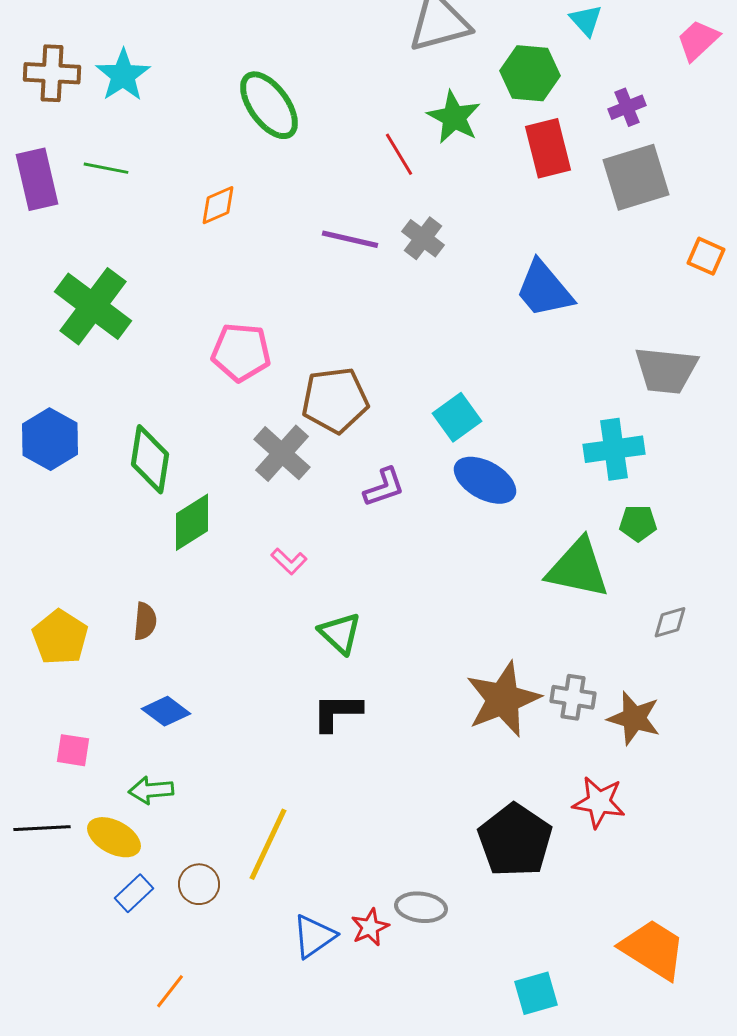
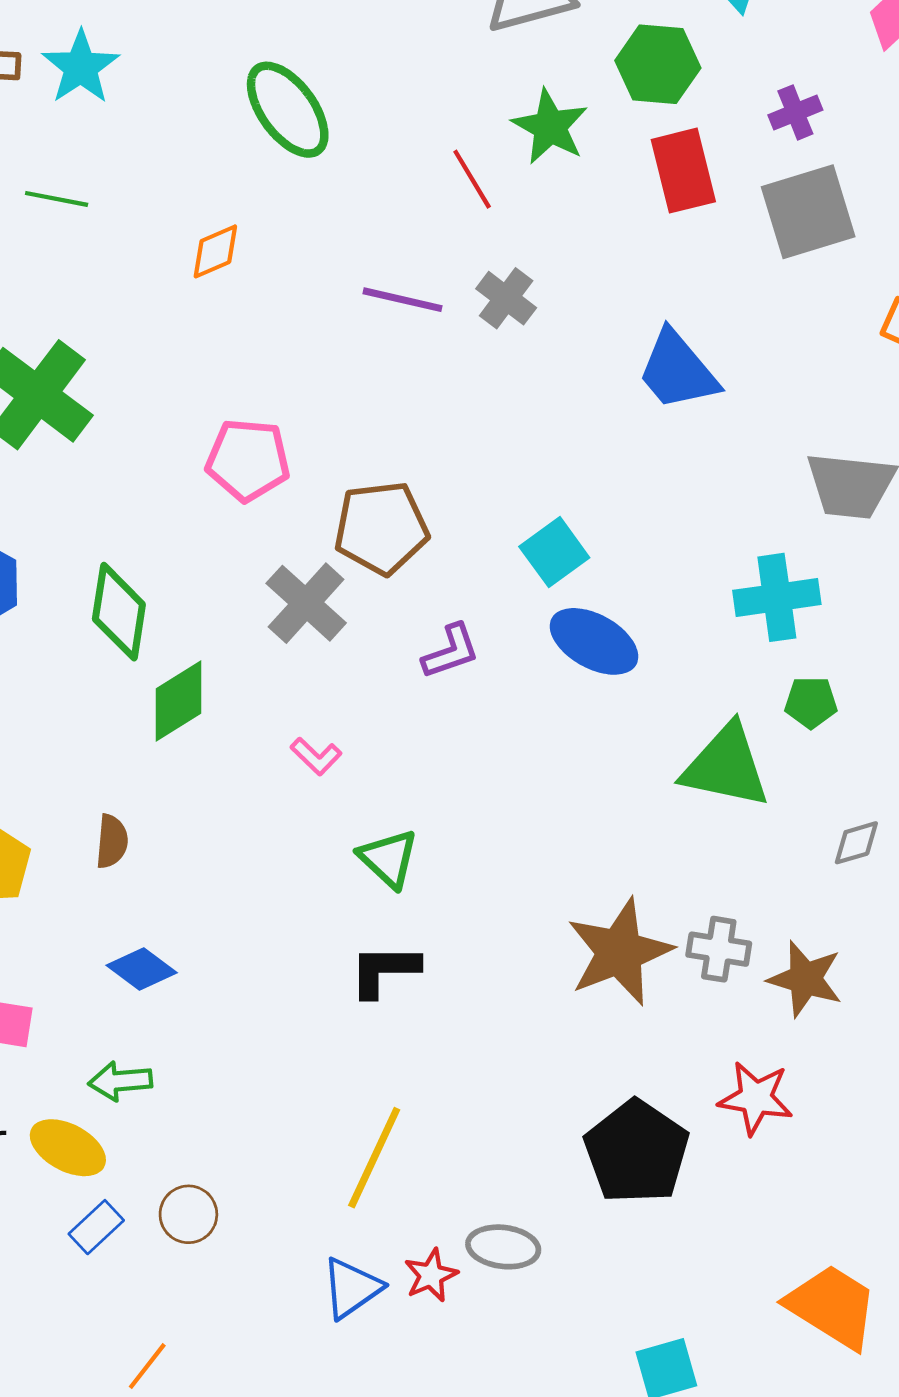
yellow line: (268, 844) -> (374, 1158), moved

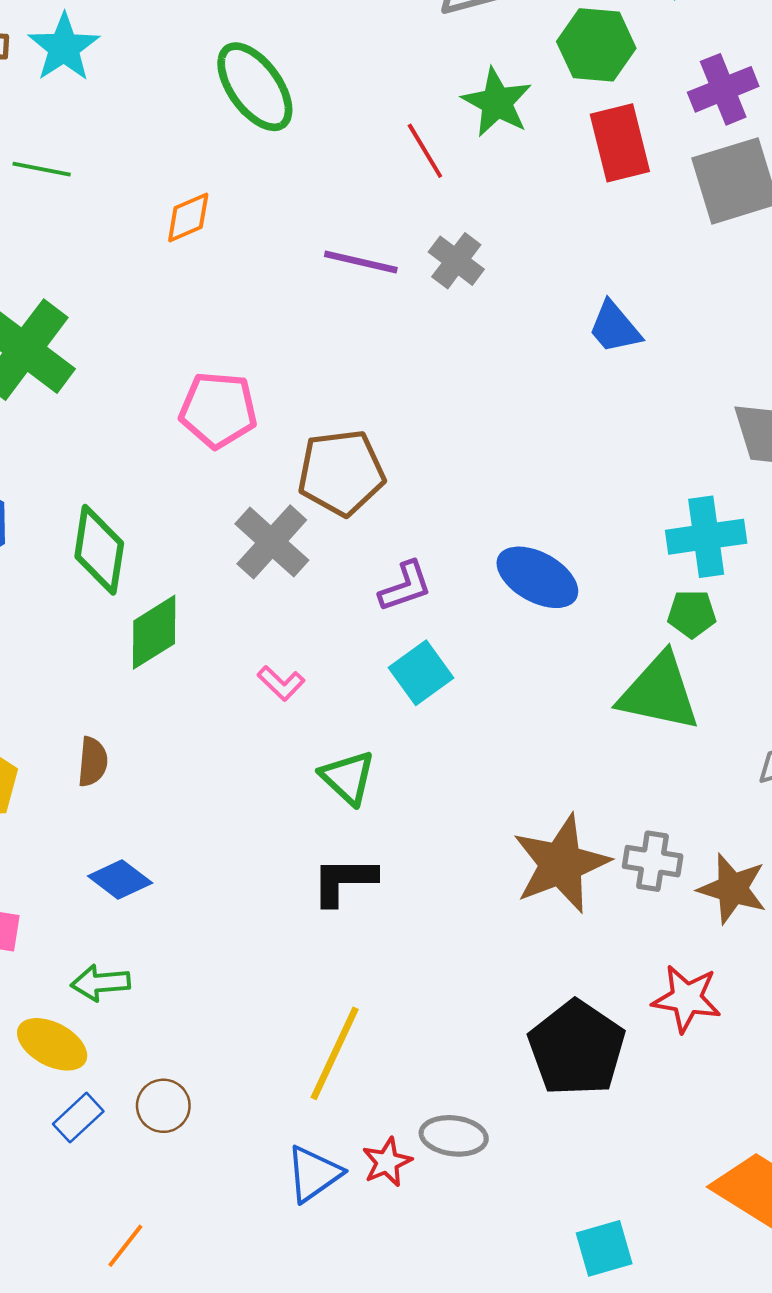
purple cross: (795, 112) -> (723, 89), size x1.4
blue trapezoid: (678, 371) -> (615, 327), size x0.7
cyan square: (554, 552) -> (421, 673), moved
green pentagon: (811, 702) -> (692, 614), moved

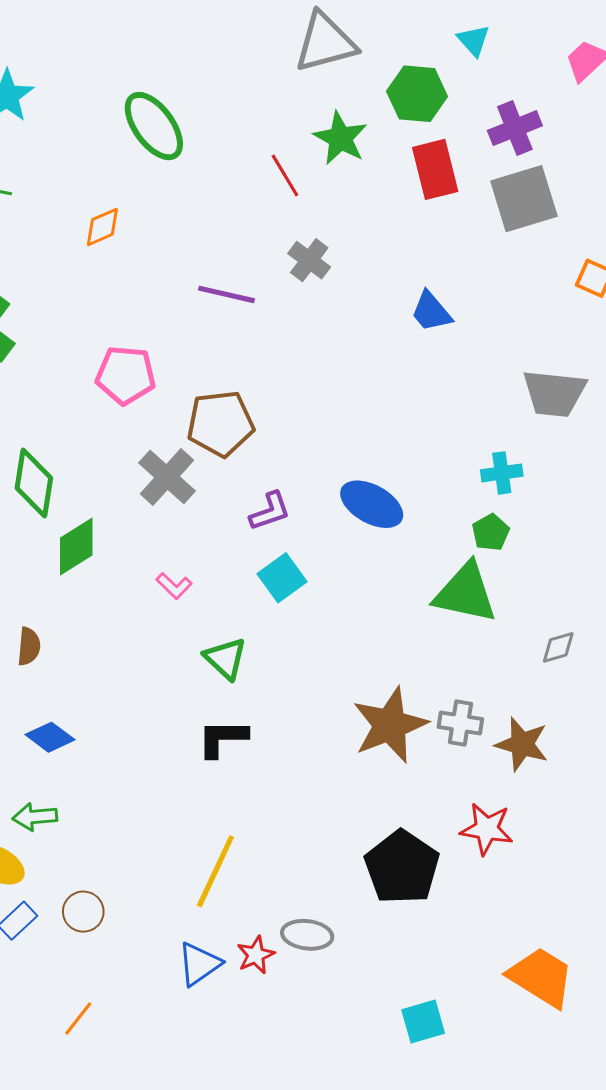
purple line: (361, 262) -> (226, 294), moved
cyan cross: (706, 537) -> (502, 473), size x0.7
green pentagon: (692, 614) -> (491, 532), turned -30
orange line: (125, 1246) -> (78, 1018), moved

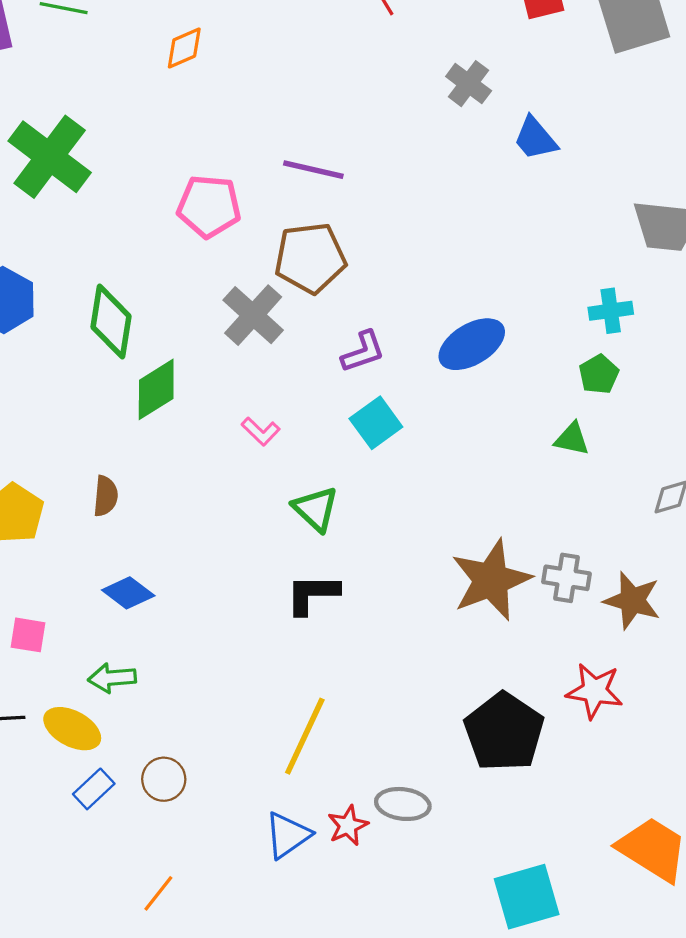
gray cross: (309, 260) -> (469, 84), moved
purple line: (226, 294) -> (313, 170), moved
blue ellipse: (372, 504) -> (472, 344), turned -60
green triangle: (465, 593) -> (572, 439), size x0.5
cyan square: (423, 1022) -> (527, 897), size x1.4

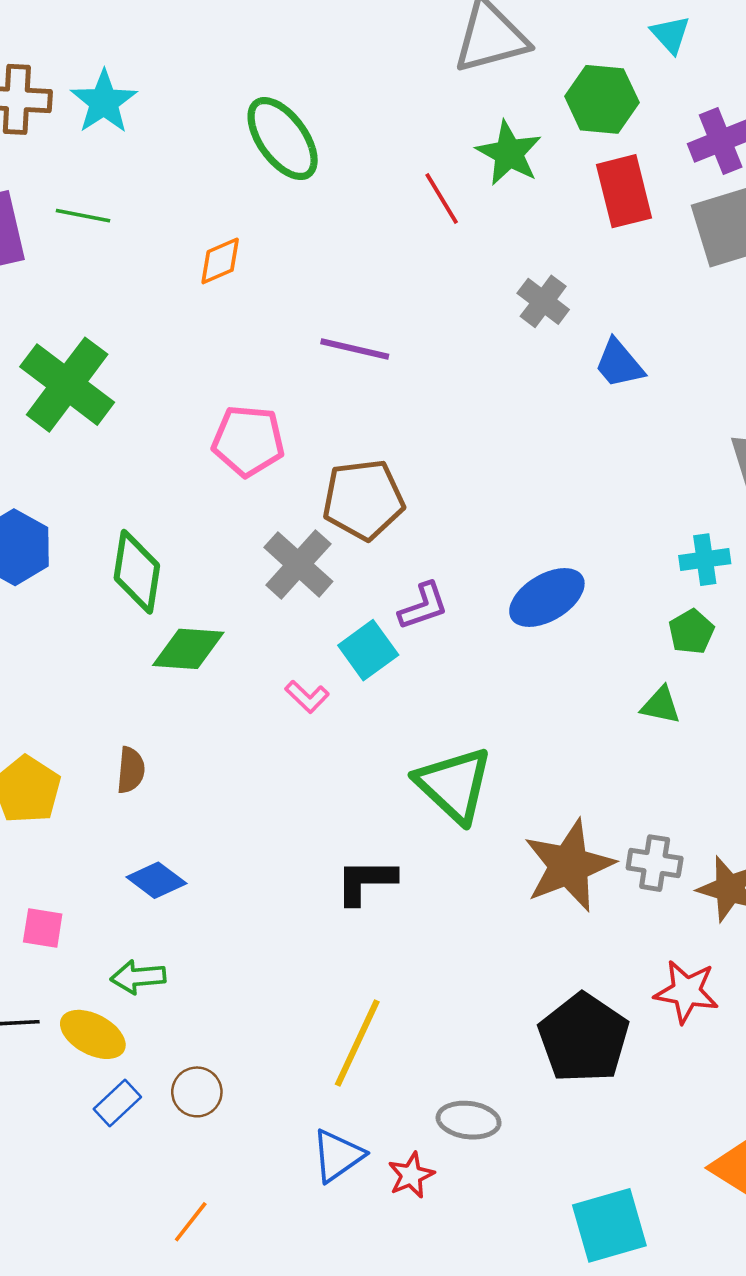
purple line: (313, 170) -> (355, 349), moved
green diamond: (156, 389) -> (188, 649), turned 36
cyan square: (376, 423) -> (368, 650), moved
green triangle: (316, 509) -> (454, 785), moved, size x1.5
red star: (348, 826) -> (411, 1175), moved

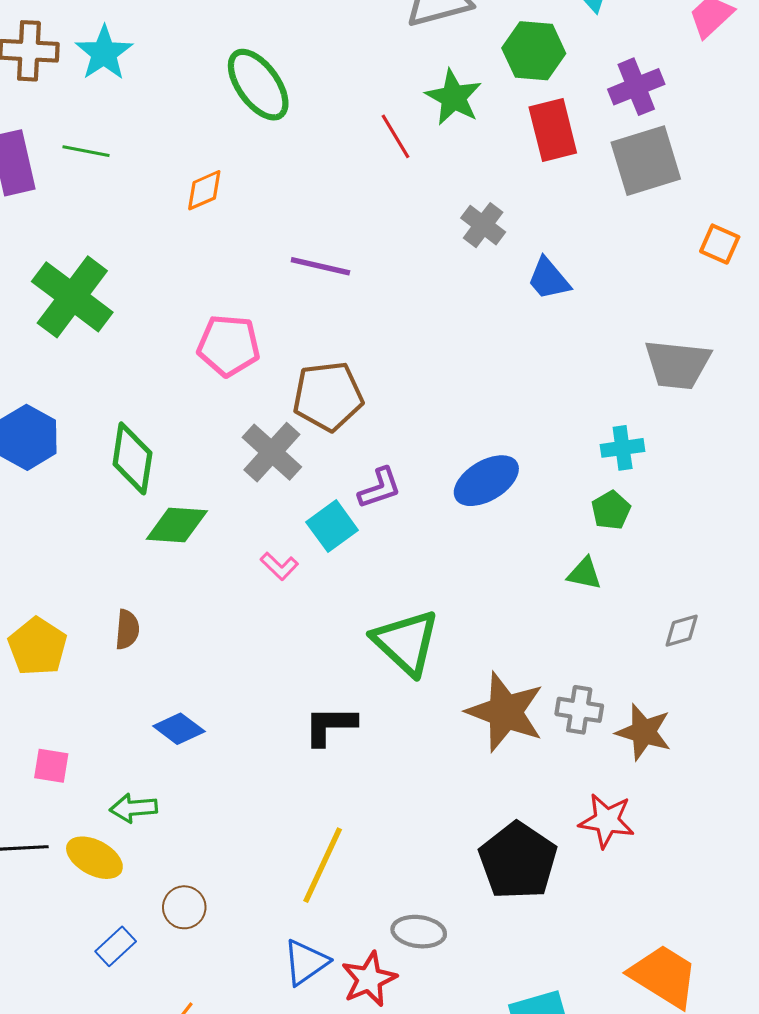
brown star: (569, 866) -> (505, 712), turned -30
blue diamond: (156, 880) -> (179, 729), moved
blue rectangle: (117, 1103) -> (116, 946), moved
red star: (411, 1175) -> (369, 979), size x1.4

